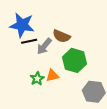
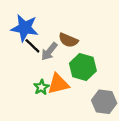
black line: (29, 41) -> (32, 46), turned 56
orange triangle: (52, 76) -> (58, 84), size x1.5

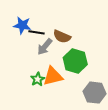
blue star: (25, 28) -> (22, 25), size x0.7
black line: (32, 46) -> (37, 32), moved, turned -35

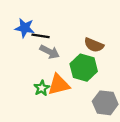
brown semicircle: (62, 37) -> (94, 45), moved
gray arrow: (45, 47) -> (50, 52), turned -102

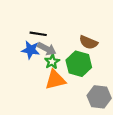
blue star: (25, 28) -> (31, 50), moved
green star: (42, 88) -> (52, 62), moved

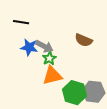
black line: (38, 34) -> (21, 22), moved
green hexagon: (79, 64) -> (75, 93), moved

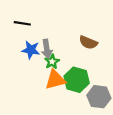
gray arrow: (44, 46) -> (47, 49), turned 54
green hexagon: (75, 93) -> (77, 80), moved

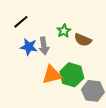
black line: (22, 23) -> (21, 22), turned -49
green star: (52, 62) -> (64, 31), moved

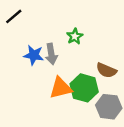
black line: (21, 22) -> (14, 16), moved
brown semicircle: (83, 40) -> (106, 70), moved

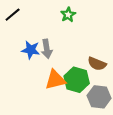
green star: (75, 36) -> (68, 15), moved

